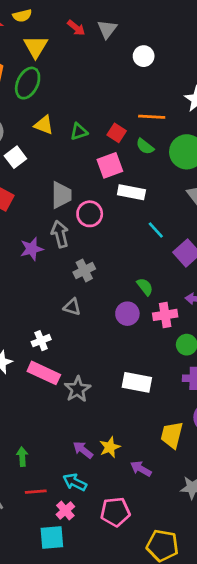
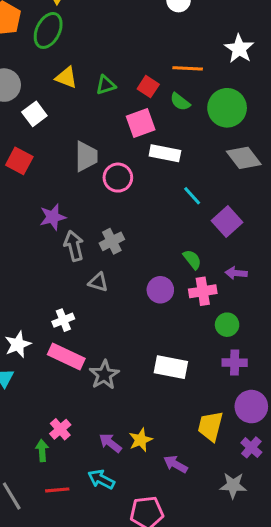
gray arrow: (60, 234) -> (74, 246), moved
green semicircle: (145, 287) -> (192, 259), moved
pink cross: (65, 510) -> (60, 429), moved

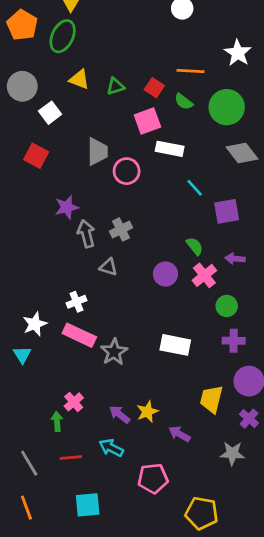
purple square: (227, 222) -> (227, 211), turned 32
pink cross: (203, 291) -> (204, 275), turned -30

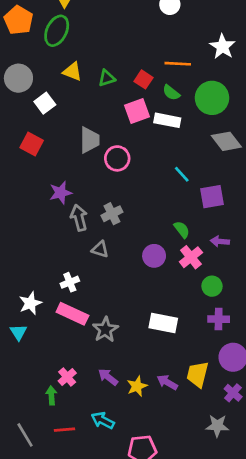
white rectangle: (170, 149) -> (167, 120), moved
purple arrow: (120, 414) -> (108, 377), moved
purple arrow: (179, 434) -> (167, 382), moved

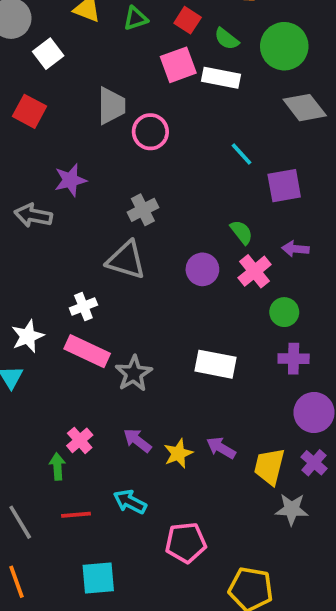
gray arrow: (79, 218) -> (33, 215), moved, turned -65
gray triangle: (100, 249) -> (126, 260), size x1.6
yellow trapezoid: (198, 374) -> (269, 466), moved

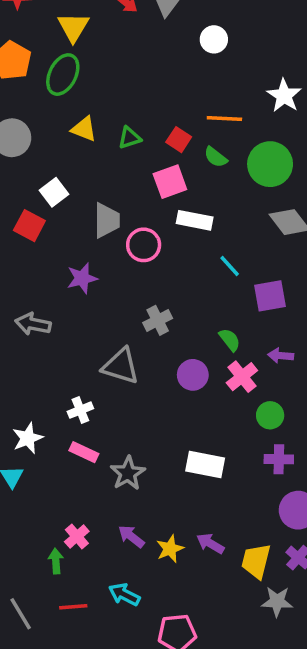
white square: (48, 54) -> (54, 192), moved
white rectangle: (221, 78) -> (195, 220), moved
purple star: (70, 180) -> (82, 278), moved
gray cross: (143, 210) -> (158, 320), moved
pink rectangle: (87, 351) -> (84, 452), size x0.7

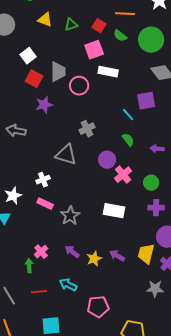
red square: (29, 226) -> (34, 79), moved
cyan line: (230, 266) -> (128, 115), moved
purple square: (270, 296) -> (146, 101), moved
pink cross: (242, 377) -> (123, 175), moved
yellow trapezoid: (256, 561) -> (146, 254), moved

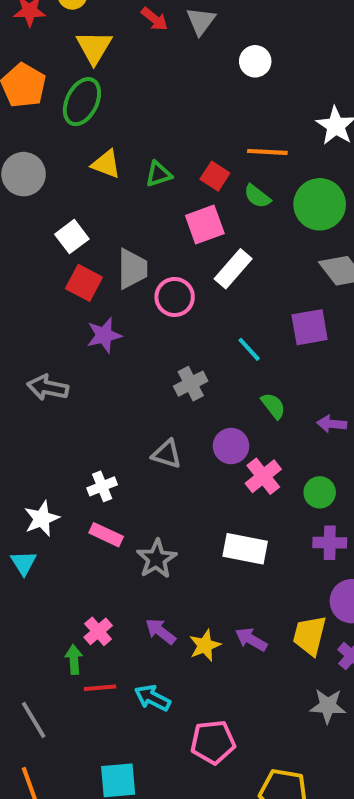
white rectangle: (108, 72) -> (233, 269), turned -60
cyan line: (128, 115) -> (249, 349), moved
gray triangle: (66, 155) -> (167, 454), moved, size x0.7
red line: (39, 292) -> (100, 688), moved

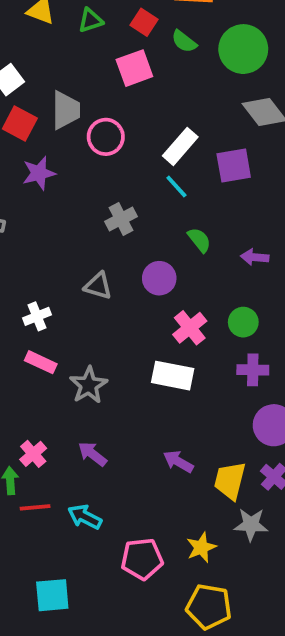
white rectangle: (233, 269) -> (180, 146), moved
pink cross: (263, 476) -> (190, 328), moved
yellow trapezoid: (310, 635) -> (230, 481), moved
yellow star: (205, 645) -> (201, 547), moved

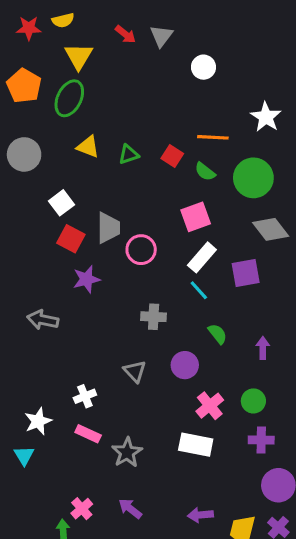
pink square: (134, 68) -> (196, 217), moved
gray cross: (121, 219) -> (154, 317), turned 30
purple arrow: (255, 257) -> (263, 348), turned 85
gray triangle: (98, 286) -> (135, 371), turned 30
purple arrow: (178, 462) -> (200, 515), turned -35

